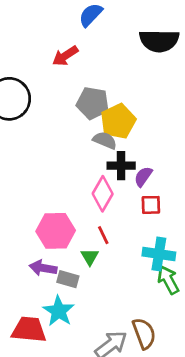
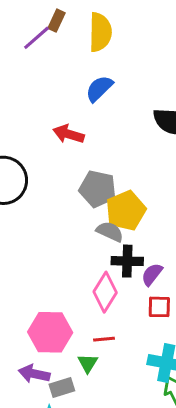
red arrow: (65, 56) -> (69, 134), turned 48
red line: (103, 235) -> (104, 339), turned -72
gray rectangle: (68, 279) -> (62, 387), turned -35

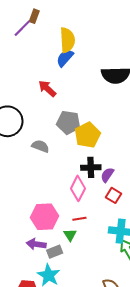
yellow semicircle: (100, 32) -> (67, 40), moved
red arrow: (69, 134) -> (47, 89), turned 30
gray semicircle: (110, 232) -> (40, 146), moved
red square: (159, 307) -> (114, 195), turned 35

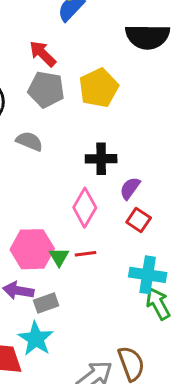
gray pentagon: (68, 122) -> (46, 89), moved
yellow pentagon: (87, 135) -> (99, 88), moved
black cross: (91, 167) -> (101, 159), moved
green triangle: (70, 235) -> (59, 257), moved

